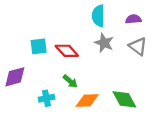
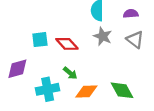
cyan cross: (46, 98) -> (48, 89), size x1.5

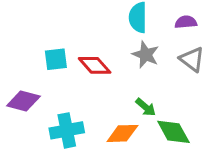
purple diamond: (17, 69) -> (23, 101), turned 30
green arrow: (70, 73) -> (146, 107), moved

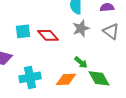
gray star: (146, 55) -> (81, 28), turned 30

